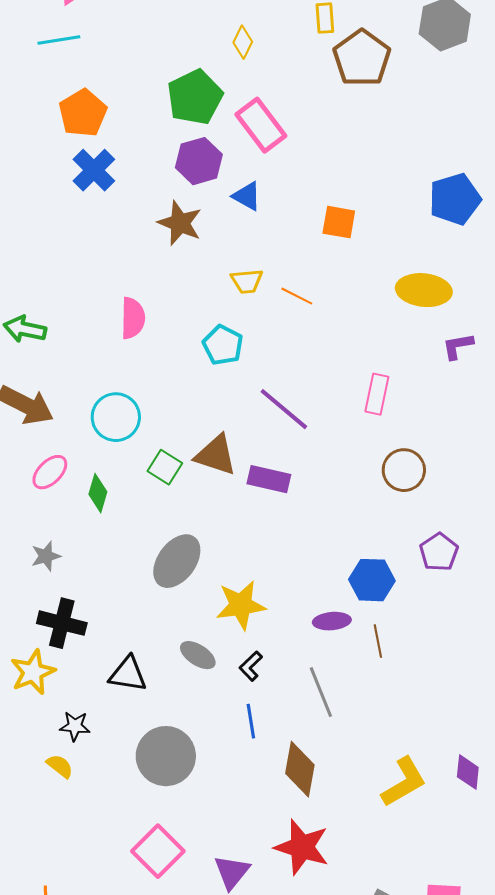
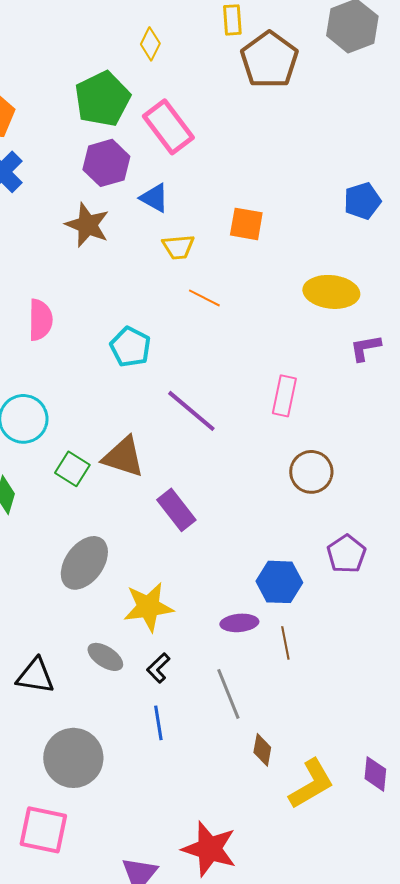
blue pentagon: (455, 199) -> (362, 201), size x0.7
yellow trapezoid: (247, 281) -> (178, 247), moved
purple rectangle: (269, 479) -> (176, 510), moved, turned 39
brown diamond: (300, 769) -> (262, 750), moved, size x0.6
pink square: (158, 851) -> (43, 830), moved, turned -33

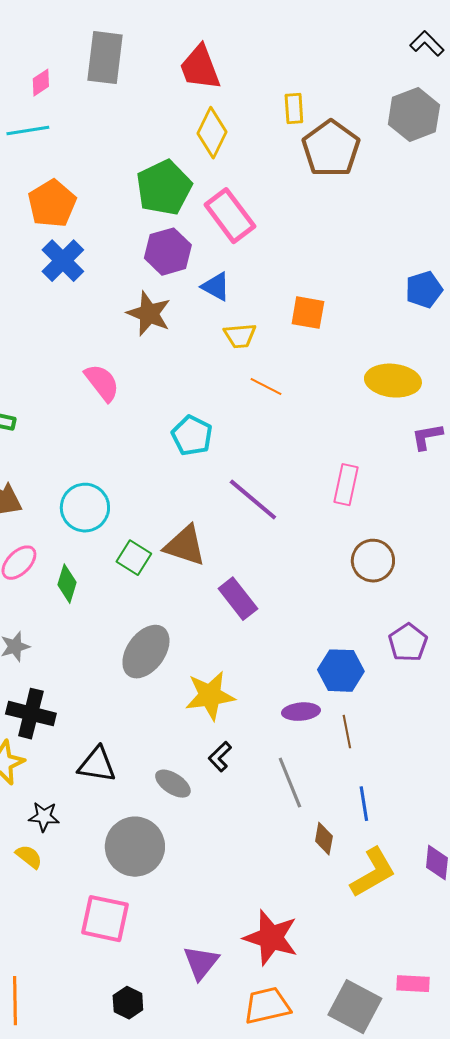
yellow diamond: (150, 44) -> (212, 133), size x1.5
pink semicircle: (40, 320) -> (102, 383), moved, turned -39
gray ellipse: (105, 657) -> (173, 784), moved
blue line: (158, 723) -> (364, 804), moved

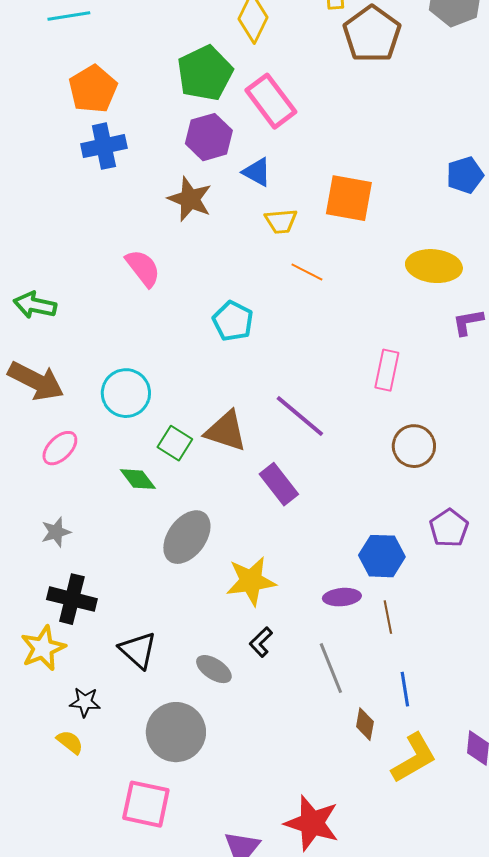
blue cross: (63, 261) -> (104, 146), turned 33
orange square: (308, 313) -> (349, 198), size x1.4
purple line: (253, 500) -> (300, 416), moved
green diamond: (67, 584) -> (138, 479), moved, turned -54
black triangle: (97, 765) -> (138, 650), turned 33

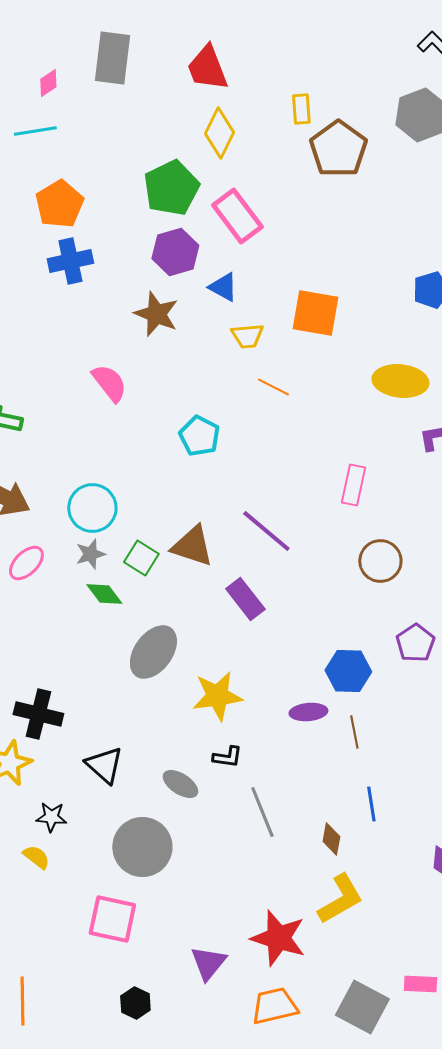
gray star: (56, 532) -> (90, 554), moved
black L-shape: (261, 642) -> (227, 757), turned -128
gray line: (331, 668) -> (262, 812), moved
yellow L-shape: (414, 758) -> (340, 899), moved

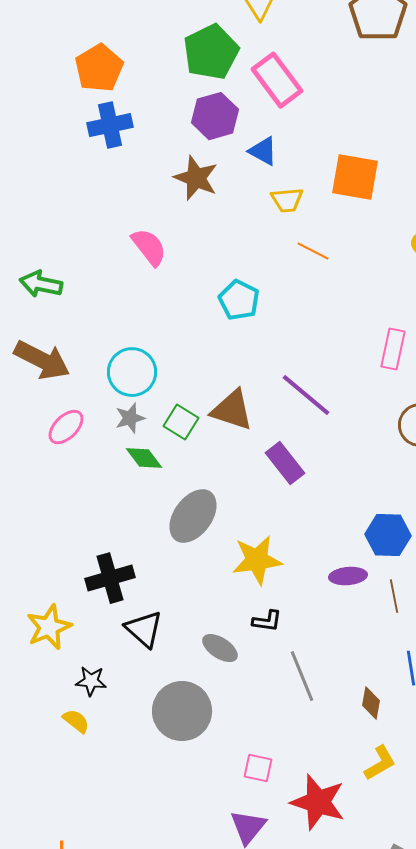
black cross: (38, 714) -> (110, 578), moved, turned -30
yellow L-shape: (340, 899) -> (380, 763), size x0.7
pink square: (112, 919) -> (258, 768), moved, size x0.6

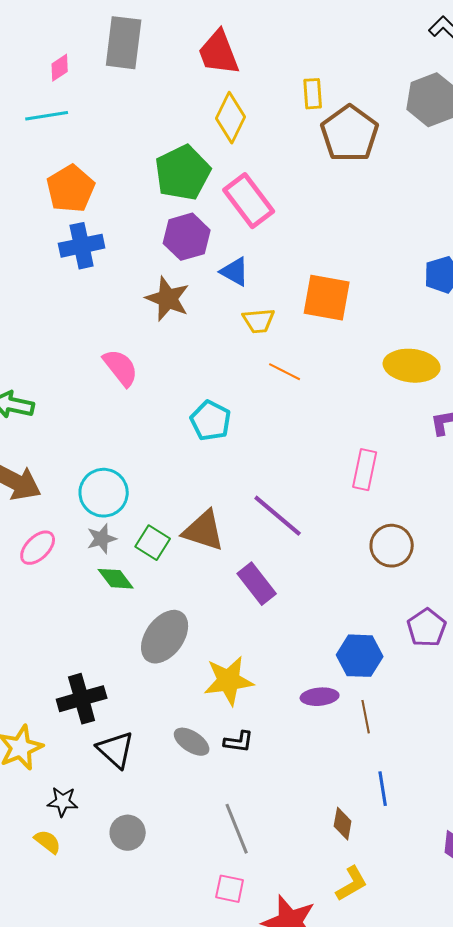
gray ellipse: (220, 648) -> (192, 742), moved
gray line: (302, 676) -> (237, 829), moved
gray circle: (182, 711) -> (128, 833), moved, size x0.6

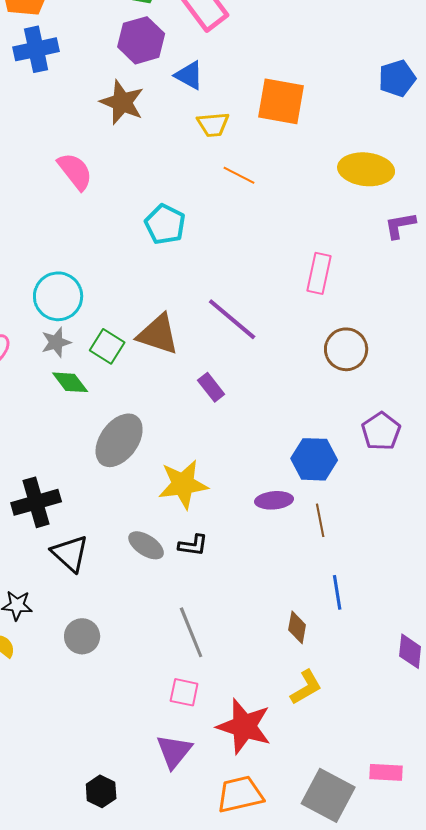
purple rectangle: (257, 584) -> (211, 387), size x0.7

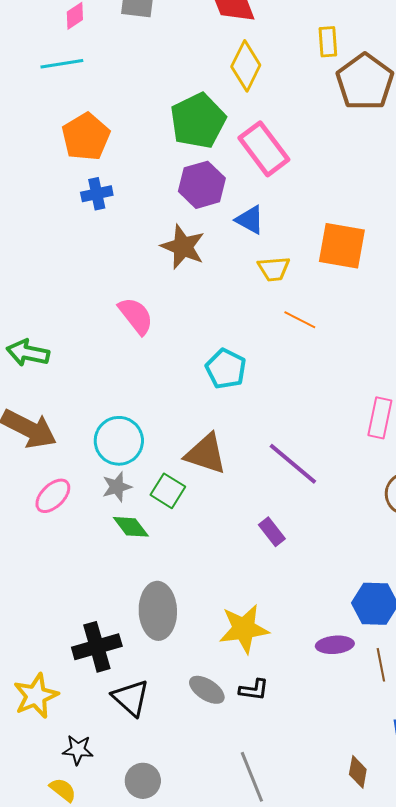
blue cross: (36, 49) -> (97, 194), size x0.7
brown triangle: (158, 334) -> (206, 454), moved
gray ellipse: (119, 440) -> (158, 611), moved, turned -38

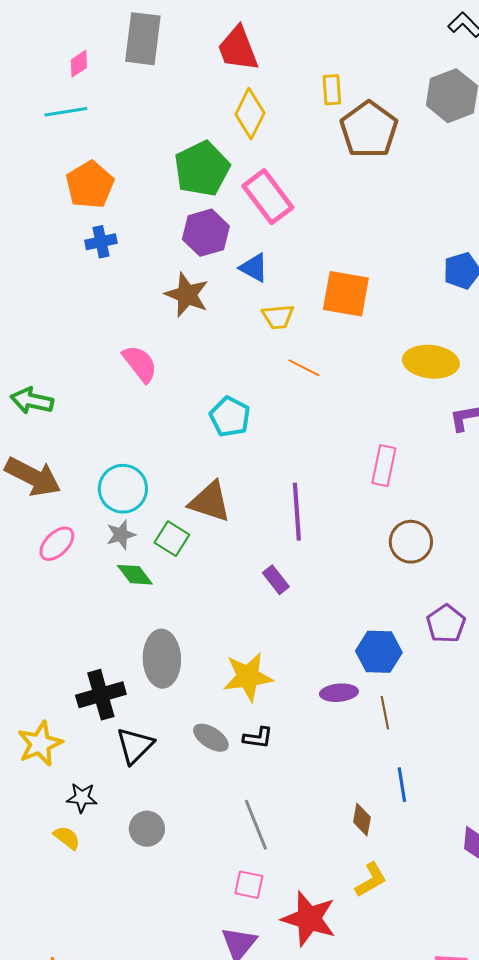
purple line: (293, 464) -> (297, 512), turned 46
black triangle: (131, 698) -> (135, 746), turned 33

